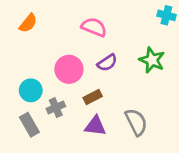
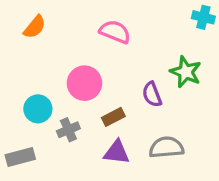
purple semicircle: (107, 63) -> (152, 94), moved, turned 102
gray semicircle: (136, 122) -> (166, 147), turned -68
gray rectangle: (29, 125) -> (20, 157), moved, turned -75

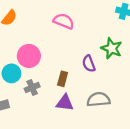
pink circle: (84, 83) -> (29, 56), moved
brown rectangle: (113, 117) -> (63, 79), turned -48

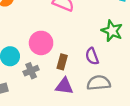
pink circle: (29, 56) -> (41, 43), moved
purple semicircle: (89, 64) -> (92, 56), moved

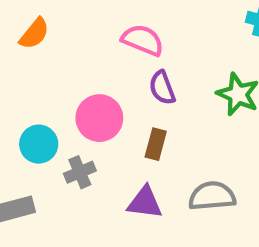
purple semicircle: (92, 56) -> (162, 88), moved
brown rectangle: (62, 62) -> (156, 144), moved

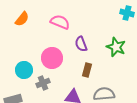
pink semicircle: (143, 40) -> (60, 22), moved
brown rectangle: (156, 144) -> (87, 70), moved

